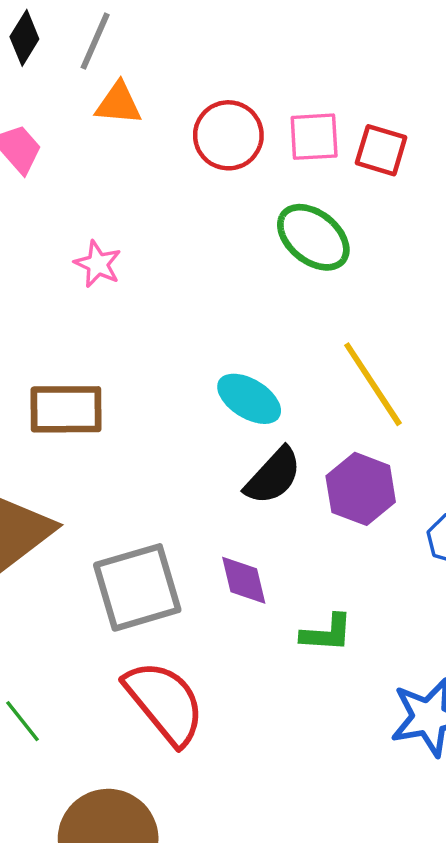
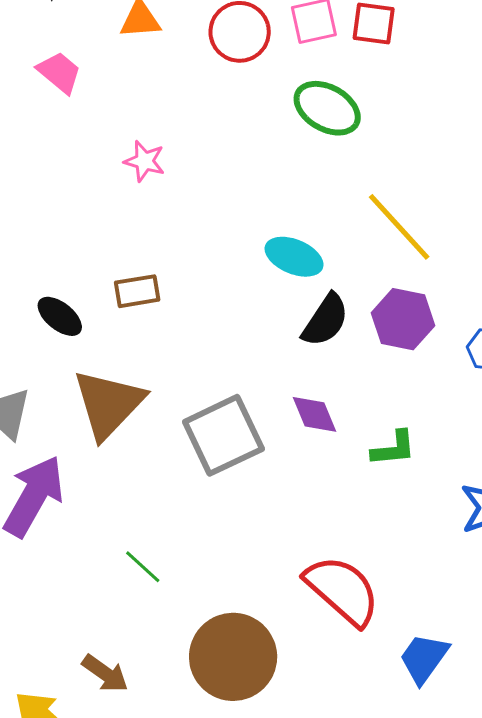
brown rectangle: (66, 409) -> (137, 291), size x0.7
red semicircle: (165, 703) -> (342, 590), moved

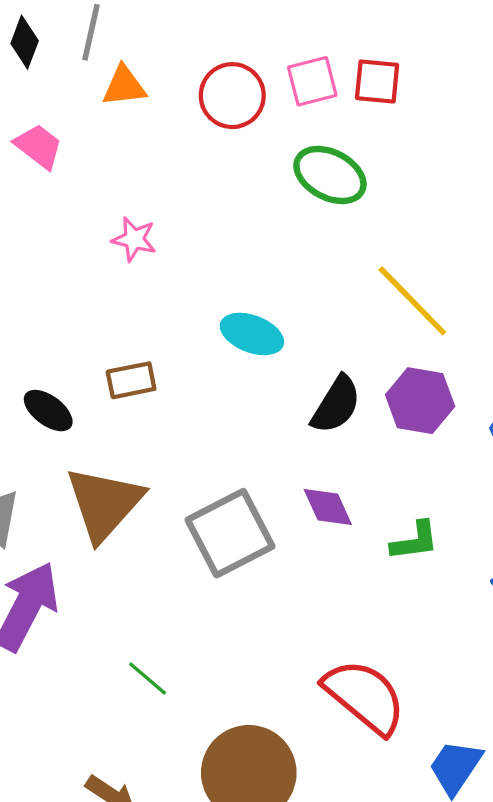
cyan ellipse: (294, 257) -> (252, 334), moved

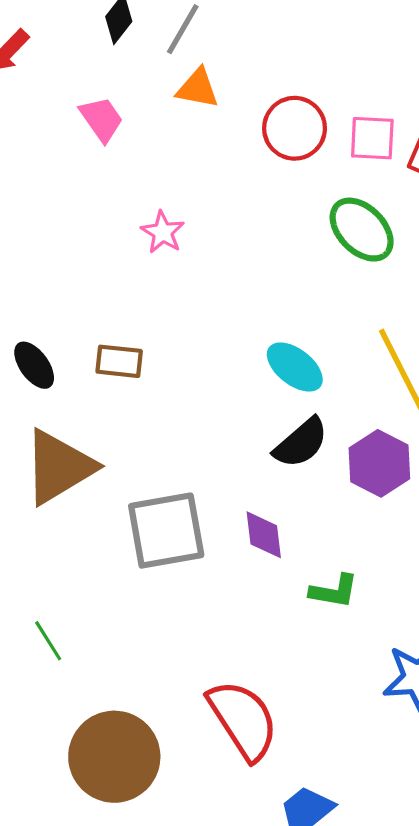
cyan ellipse: (252, 334) -> (295, 367), moved

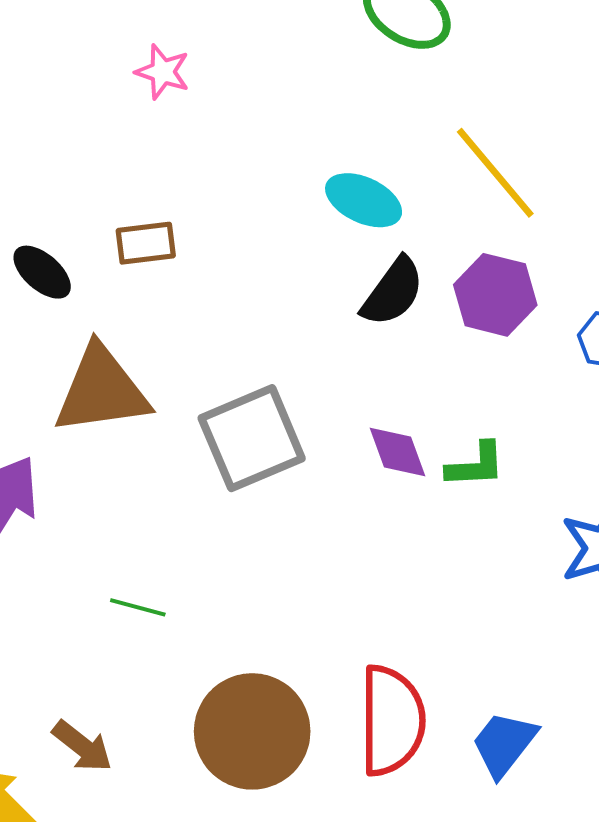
brown triangle: (59, 467) -> (102, 390), turned 36
purple diamond: (264, 535) -> (398, 452), moved
green line: (48, 641) -> (138, 607), turned -30
red semicircle: (243, 720) -> (392, 721), moved, turned 46

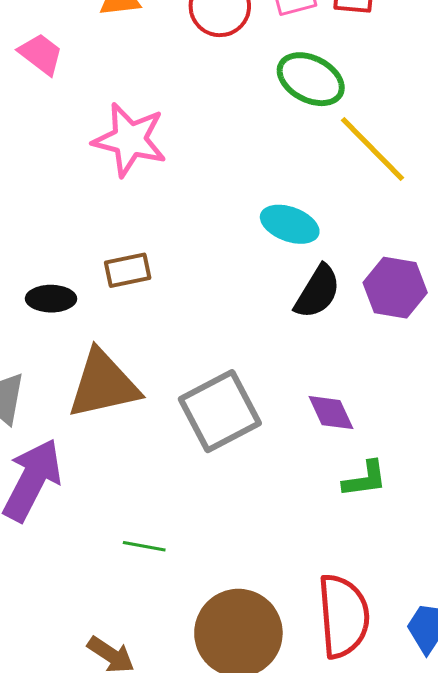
pink star: (163, 72) -> (130, 140), size x1.8
yellow line: (495, 173) -> (372, 149), moved
black ellipse: (42, 272) -> (51, 299), turned -36
green L-shape: (476, 465) -> (365, 479), moved

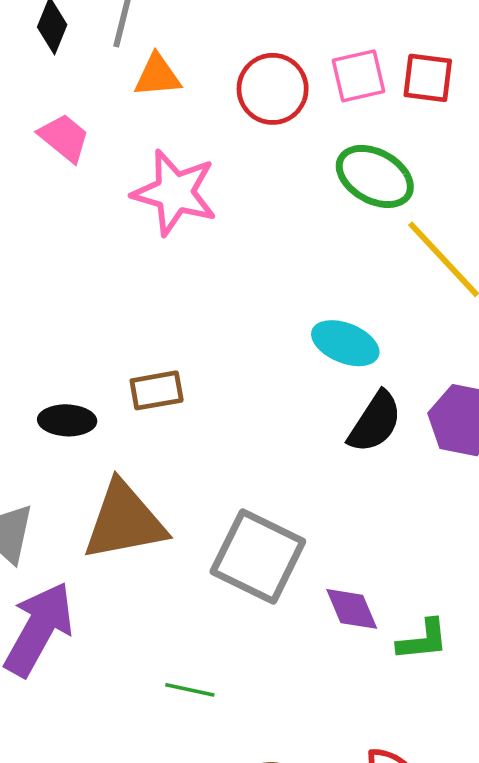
pink star: (130, 140) -> (175, 193), moved
gray square: (220, 411) -> (258, 556), turned -38
purple diamond: (331, 413) -> (352, 609), moved
green line: (144, 546) -> (190, 690), moved

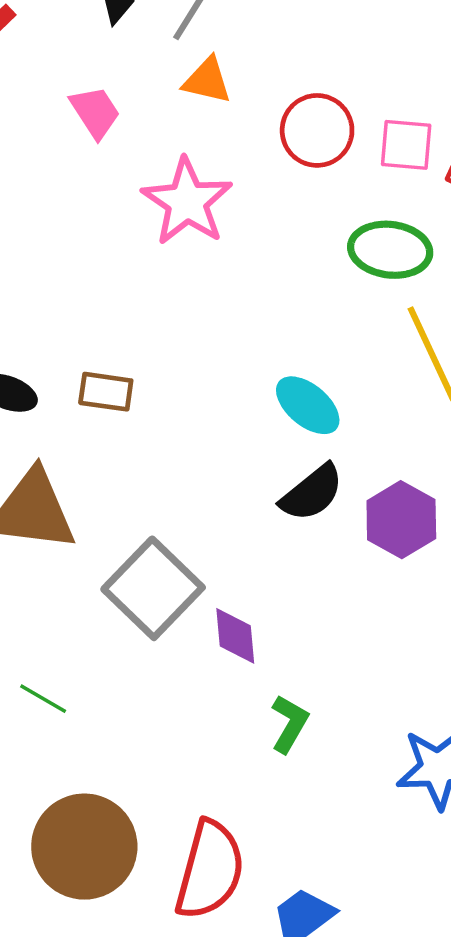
green ellipse: (375, 176) -> (390, 250), turned -40
purple diamond: (352, 609) -> (235, 636), moved
green L-shape: (423, 640) -> (289, 724), turned -72

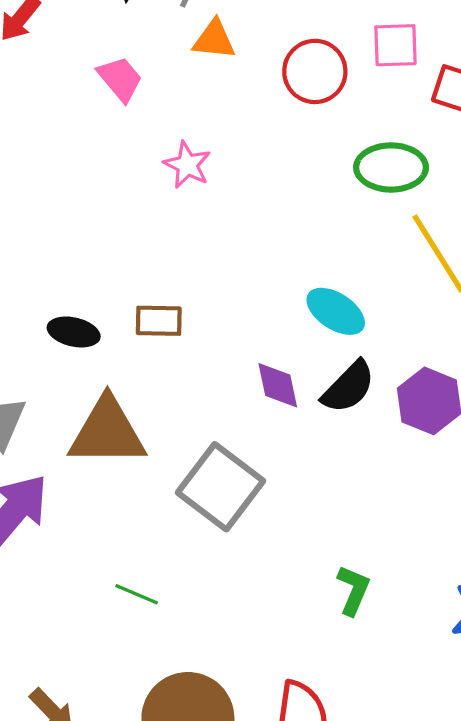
pink square: (406, 145) -> (396, 45), moved
pink star: (187, 202) -> (187, 165), moved, size x0.6
purple diamond: (235, 636) -> (278, 385), moved

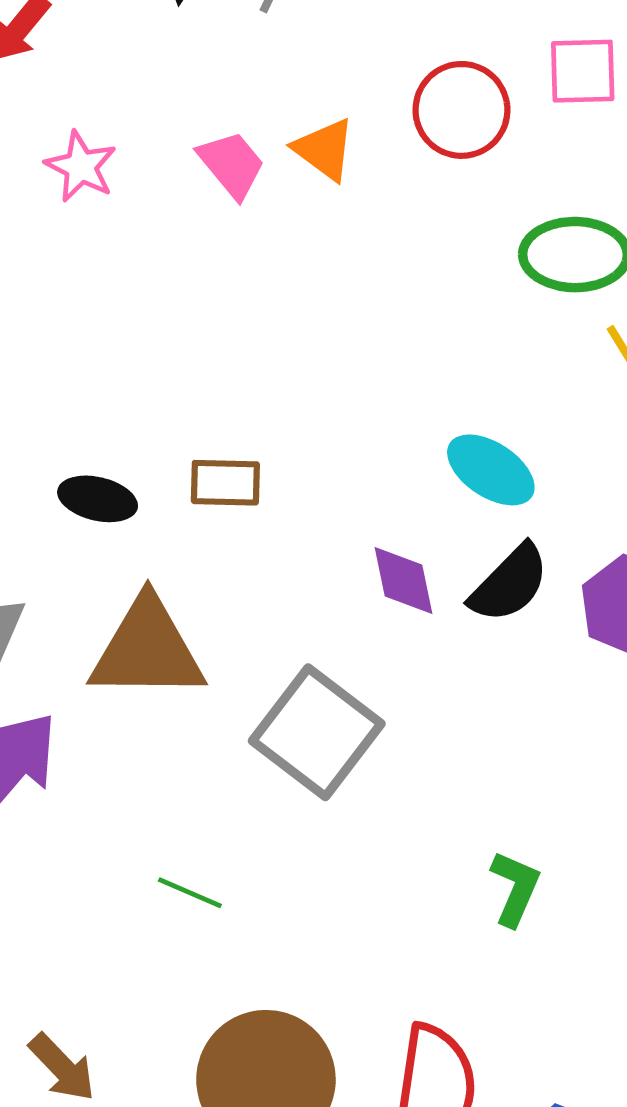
orange triangle: (214, 40) -> (324, 149), moved, turned 30
pink trapezoid: (120, 79) -> (232, 164), moved
pink star: (187, 165) -> (81, 167), moved

